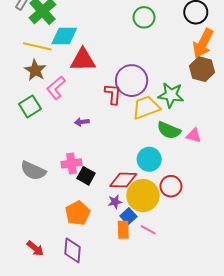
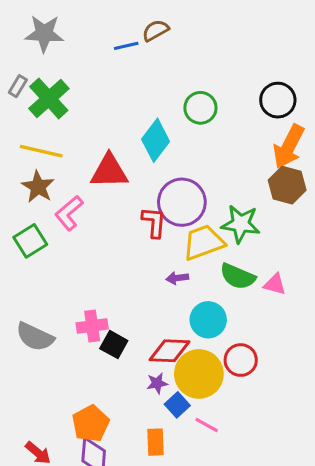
cyan diamond: (64, 36) -> (156, 140), moved, turned -52
purple arrow: (82, 122) -> (177, 278), moved
orange pentagon: (78, 213) -> (91, 423), moved
orange rectangle: (123, 230) -> (156, 442), moved

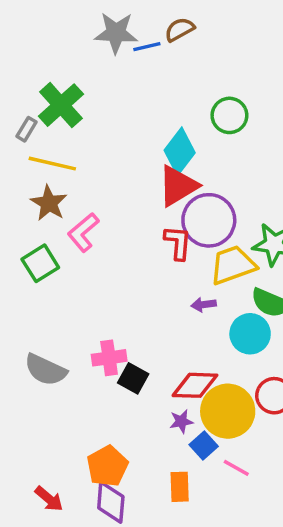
gray star: (44, 34) -> (116, 33), moved
gray rectangle: (18, 86) -> (27, 129), moved
red triangle: (109, 171) -> (178, 186), moved, turned -30
cyan circle: (208, 320) -> (250, 334), moved

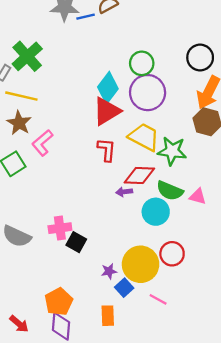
purple circle: (209, 220) -> (148, 93), moved
yellow trapezoid: (233, 265) -> (144, 137), moved, turned 48
red diamond: (195, 385) -> (139, 175), moved
pink line: (236, 468) -> (158, 299), moved

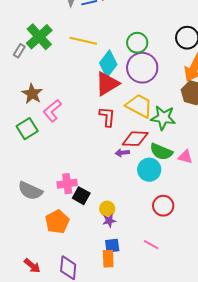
yellow line: (21, 96) -> (83, 41), moved
yellow circle: (141, 264) -> (107, 209), moved, size x0.5
blue square: (124, 288) -> (112, 246), moved, turned 35
orange pentagon: (59, 302) -> (57, 222), moved

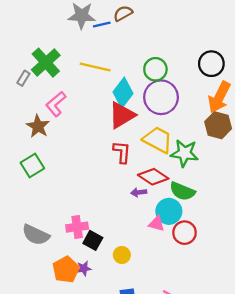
pink L-shape: (52, 111) -> (56, 104), moved
red diamond: (135, 139) -> (153, 177), turned 32
pink triangle: (185, 157) -> (157, 224), moved
red circle: (163, 206) -> (185, 233), moved
purple star: (109, 221) -> (84, 268), moved

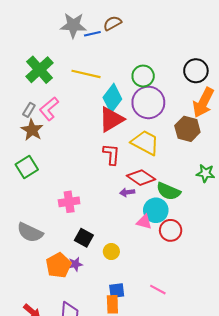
gray rectangle: (23, 78) -> (29, 110), moved
brown hexagon: (218, 125) -> (187, 129), moved
green star: (185, 153) -> (205, 173), moved, size x0.7
pink cross: (77, 227) -> (69, 202), moved

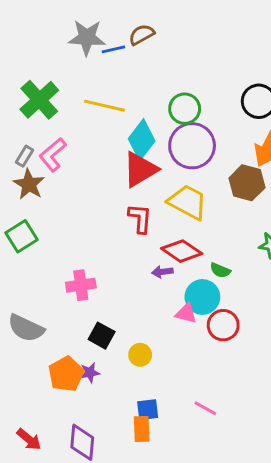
green semicircle: (168, 191) -> (220, 270), size x0.6

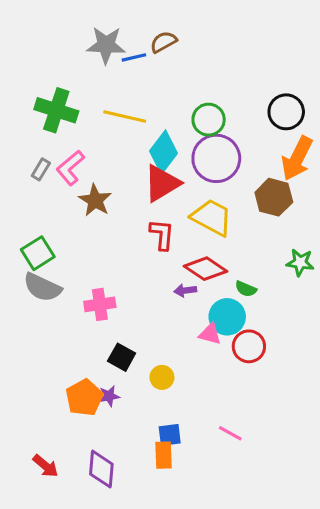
green cross: (39, 100) -> (56, 110), turned -30
brown star: (29, 184) -> (95, 200), moved
gray semicircle: (26, 328) -> (42, 287), moved

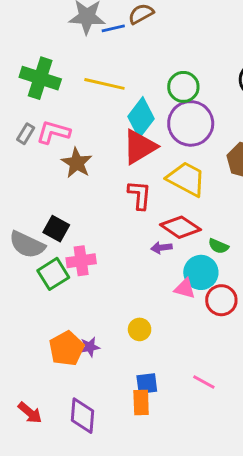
pink L-shape: (70, 168) -> (53, 132), turned 56
green square: (38, 253) -> (53, 274), moved
black square: (122, 357) -> (56, 229), moved

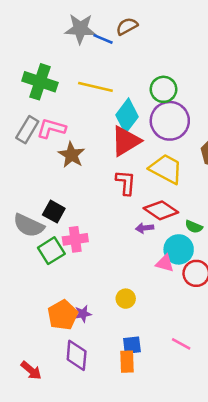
blue line: (113, 28) -> (103, 39), turned 36
gray rectangle: (26, 134) -> (27, 130), size x1.5
purple diamond: (83, 416) -> (77, 355), moved

